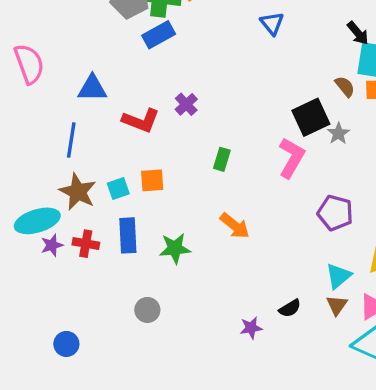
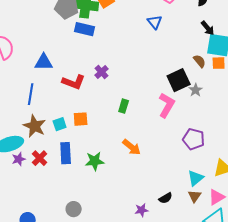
blue rectangle: (159, 35) -> (85, 29), turned 42
red cross: (86, 244) -> (40, 158), turned 35
gray circle: (147, 310) -> (74, 209), moved

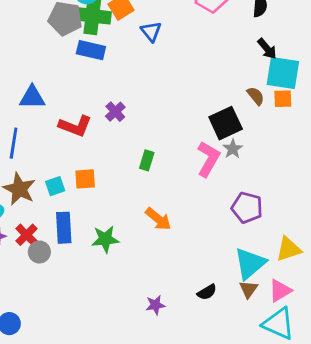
blue triangle: (155, 22) -> (151, 31), moved
gray star: (196, 90) -> (233, 149), moved
cyan triangle: (196, 178) -> (250, 263), size x1.4
gray circle: (74, 209) -> (39, 252), moved
purple star: (142, 210) -> (155, 305), moved

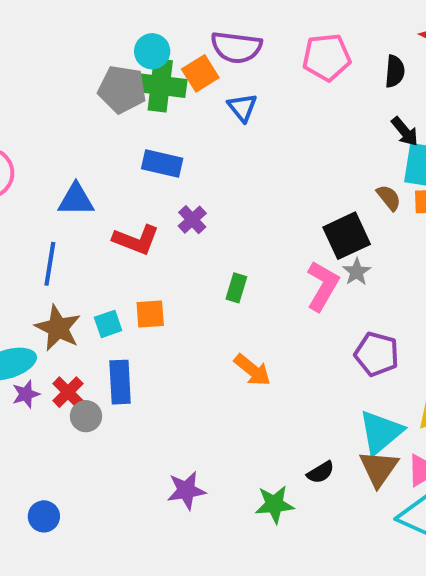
blue rectangle: (91, 50) -> (162, 164), moved
green star: (105, 239) -> (274, 504), moved
brown triangle: (248, 289) -> (379, 468), size x1.5
purple star: (155, 305) -> (186, 490), moved, size x1.4

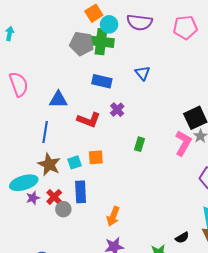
cyan circle: (152, 51) -> (109, 24), moved
orange square: (200, 73) -> (94, 13), moved
blue triangle: (242, 107) -> (143, 73), moved
orange arrow: (252, 370) -> (113, 216), moved, turned 72

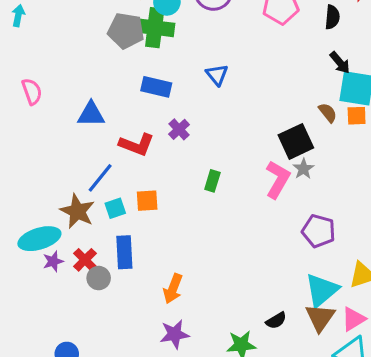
pink semicircle: (19, 84) -> (32, 91), size x0.7
blue line: (45, 132) -> (100, 178), moved, turned 30

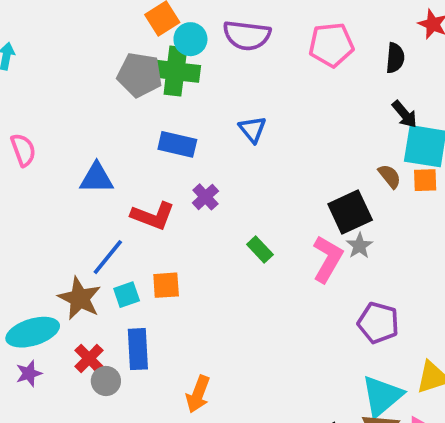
green rectangle: (212, 181) -> (260, 250), moved, turned -60
purple star: (53, 261) -> (29, 373), moved

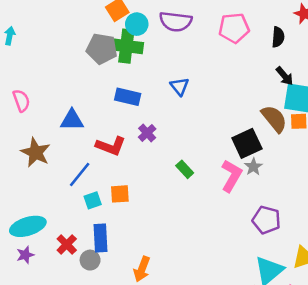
brown semicircle: (390, 176) -> (274, 119), size x1.6
brown star: (80, 298) -> (36, 152), moved
gray circle: (106, 381) -> (90, 260), moved

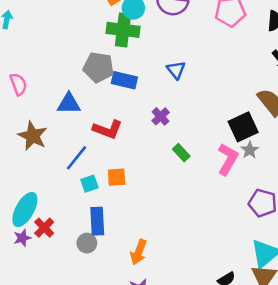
gray pentagon: (102, 49) -> (99, 67), moved
purple cross: (147, 133) -> (161, 116), moved
cyan ellipse: (28, 226) -> (25, 209), turned -44
red cross: (67, 244) -> (44, 228), moved

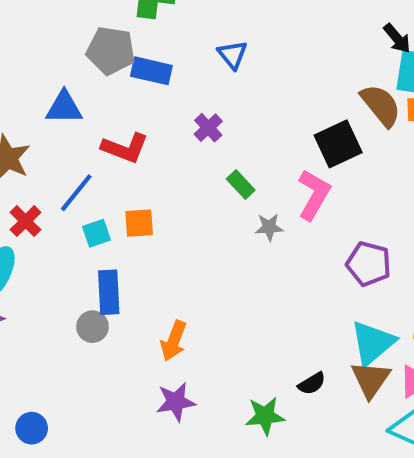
gray star: (250, 150) -> (269, 227), moved, turned 30
red cross: (44, 228) -> (26, 221), moved

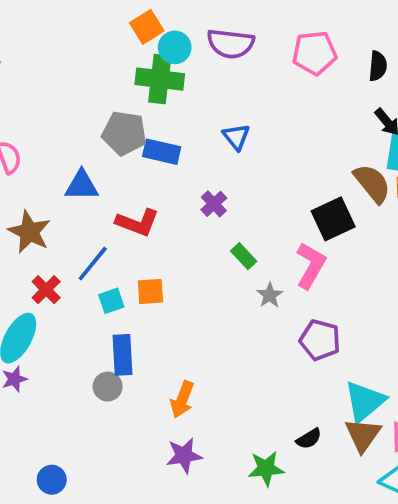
gray star: (269, 227) -> (270, 295), turned -30
purple pentagon: (369, 264) -> (320, 340), moved

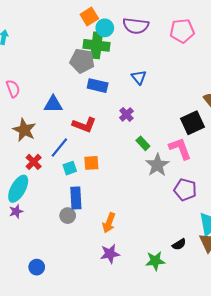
gray pentagon: (124, 133) -> (82, 61), moved
pink L-shape: (311, 265) -> (180, 149), turned -50
gray star: (270, 295) -> (157, 165), size x1.6

